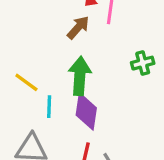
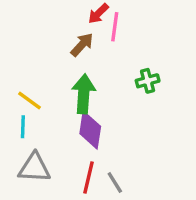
cyan line: (49, 107) -> (23, 127), moved

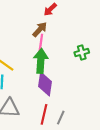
pink line: (115, 27) -> (41, 43), moved
gray line: (115, 183) -> (61, 118), turned 56

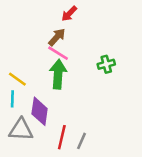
pink line: (41, 43) -> (58, 53), turned -66
purple diamond: (45, 84) -> (40, 111), moved

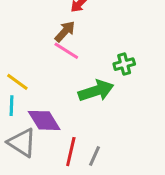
green arrow: (58, 74) -> (96, 91), moved, turned 68
purple diamond: (40, 111) -> (44, 120), turned -40
gray triangle: (21, 130) -> (22, 143), turned 30

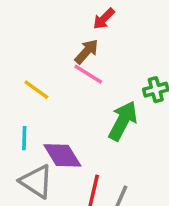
yellow line: (17, 82) -> (36, 90), moved
green arrow: (96, 91) -> (123, 121), turned -44

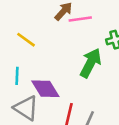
pink line: (88, 74) -> (80, 19), moved, turned -40

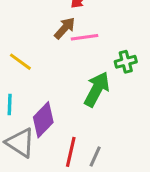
purple diamond: (45, 89) -> (43, 120), turned 76

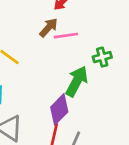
purple diamond: (43, 120) -> (59, 109), moved

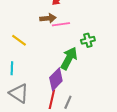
brown arrow: (49, 28) -> (48, 18), turned 42

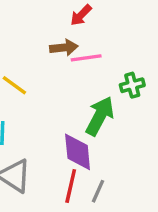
purple diamond: (56, 79) -> (78, 152), turned -50

